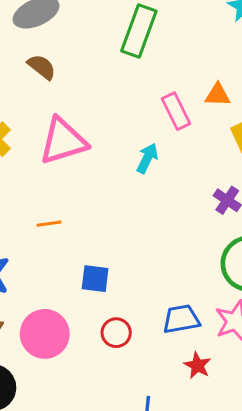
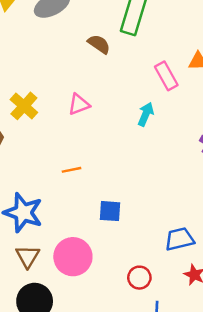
brown semicircle: (42, 67) -> (99, 44), moved
pink triangle: (63, 141) -> (79, 104), size x0.6
red circle: (116, 333) -> (139, 278), moved

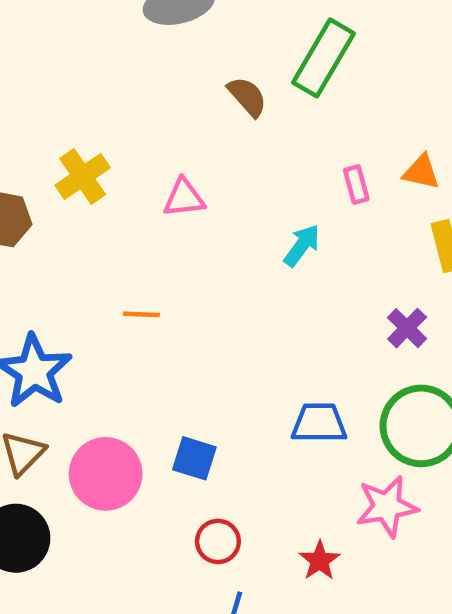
pink rectangle: (166, 76) -> (356, 185), size x0.7
blue square: (110, 211) -> (194, 458), moved
blue trapezoid: (179, 239) -> (319, 423), moved

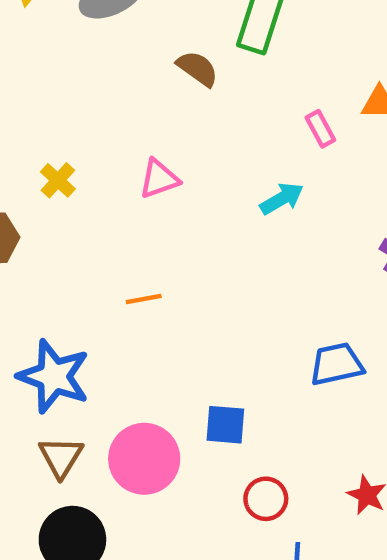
yellow cross: (83, 177) -> (58, 180), size x0.7
cyan arrow: (302, 245) -> (282, 199), turned 36

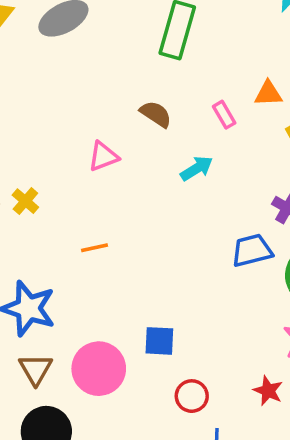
brown semicircle: (197, 69) -> (156, 114), moved
yellow cross: (58, 180) -> (25, 201), moved
blue trapezoid: (337, 364) -> (252, 250), moved

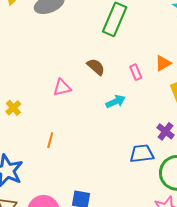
orange triangle: (268, 94) -> (163, 63), turned -36
orange line: (95, 248) -> (50, 140), turned -70

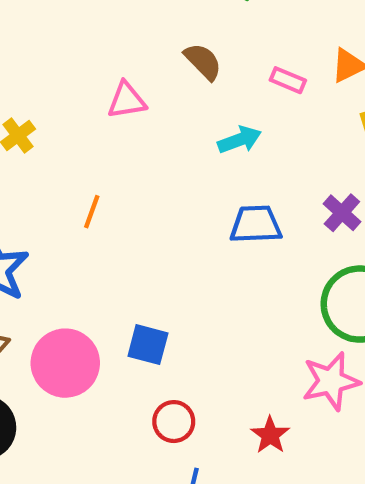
pink rectangle: (136, 72) -> (288, 80), turned -49
blue trapezoid: (142, 154) -> (256, 224), moved

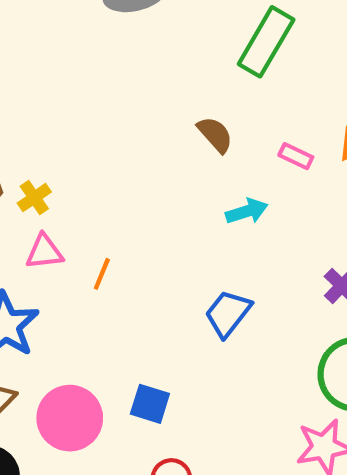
pink triangle: (127, 100) -> (44, 252), moved
blue trapezoid: (256, 224) -> (228, 313), moved, turned -52

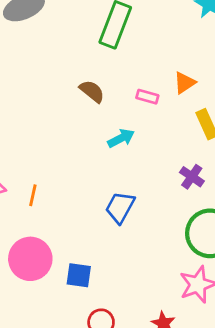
pink circle: (70, 418) -> (30, 259), moved

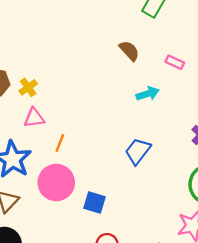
orange line: (33, 195) -> (60, 143), moved

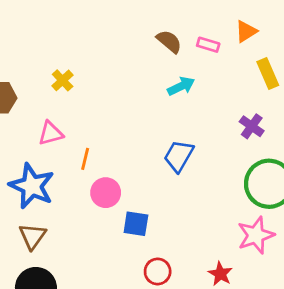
brown semicircle: (129, 51) -> (169, 41), moved
yellow cross: (28, 87) -> (63, 80), moved
pink circle: (56, 183) -> (106, 193), moved, size x0.7

